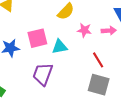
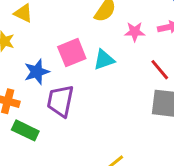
purple trapezoid: (43, 74) -> (60, 101), moved

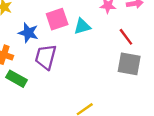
blue star: (37, 72) -> (28, 33), turned 30

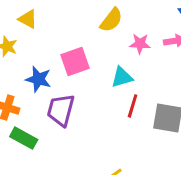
cyan triangle: (82, 26) -> (122, 77), moved
red line: (126, 37) -> (133, 106), moved, turned 54

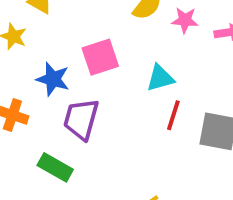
pink star: (140, 44) -> (185, 20), moved
green rectangle: (24, 138) -> (55, 167), moved

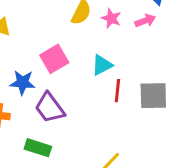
pink star: (185, 20) -> (111, 18), turned 30
purple trapezoid: (81, 119) -> (50, 108), turned -40

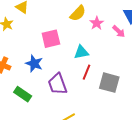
pink arrow: (145, 21) -> (119, 31), turned 48
blue star: (23, 83) -> (34, 64), moved
purple trapezoid: (50, 108) -> (57, 84), moved

